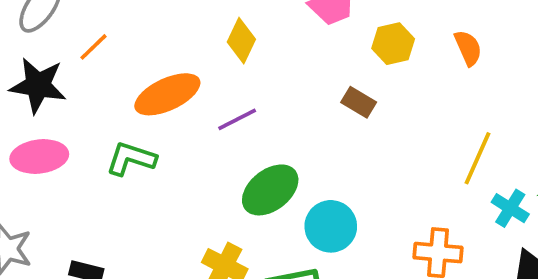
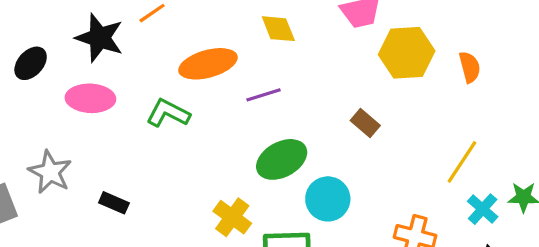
yellow diamond: (241, 41) -> (278, 29), turned -57
yellow hexagon: (393, 44) -> (407, 53), size x1.5
brown rectangle: (359, 102) -> (365, 123), moved

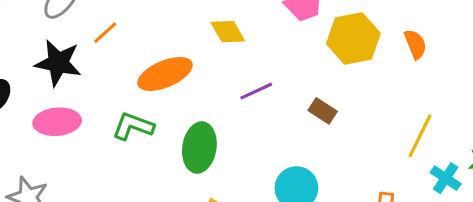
purple line: (264, 95) -> (256, 91), moved
green ellipse: (282, 159) -> (199, 148), moved, turned -45

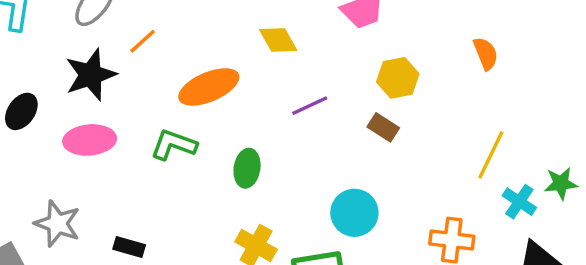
yellow hexagon: (353, 38) -> (398, 78), moved, size x0.7
black star: (58, 63) -> (91, 75), turned -30
green ellipse: (199, 148) -> (247, 168), size x0.7

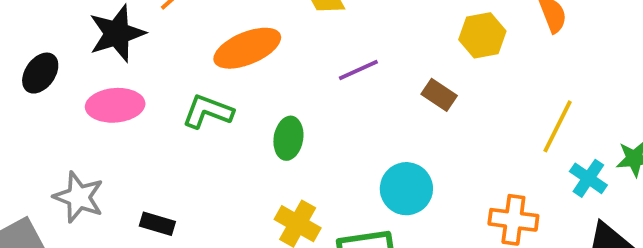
yellow hexagon: (398, 78) -> (482, 35), moved

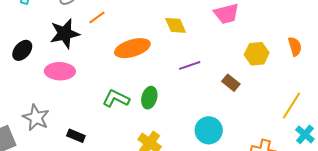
green L-shape: (208, 112) -> (116, 98), moved

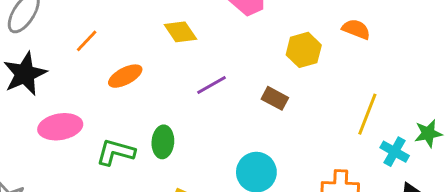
orange line: (97, 17) -> (87, 41), moved
orange semicircle: (295, 46) -> (356, 29), turned -42
orange ellipse: (132, 48) -> (125, 76), size x0.7
pink ellipse: (60, 71) -> (60, 127), moved

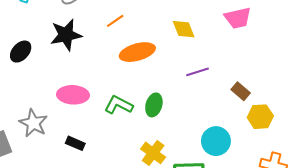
yellow hexagon: (304, 50) -> (260, 117), moved
orange ellipse: (125, 76) -> (137, 52), size x1.4
pink ellipse: (60, 127) -> (73, 95), moved

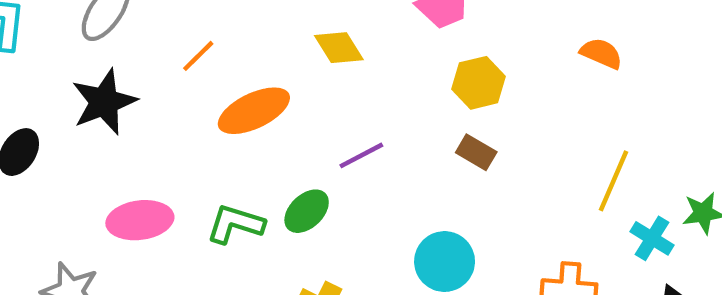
purple line: (197, 72) -> (361, 155), moved
green ellipse: (154, 105) -> (307, 211), turned 40
yellow hexagon: (260, 117) -> (479, 83), moved

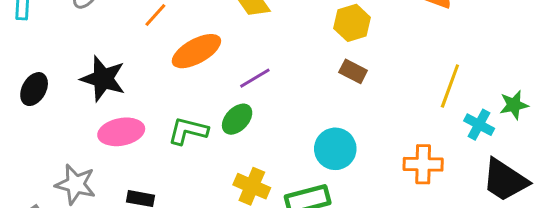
black star: (104, 102) -> (103, 79), moved, turned -30
purple line: (361, 155) -> (255, 78), moved

